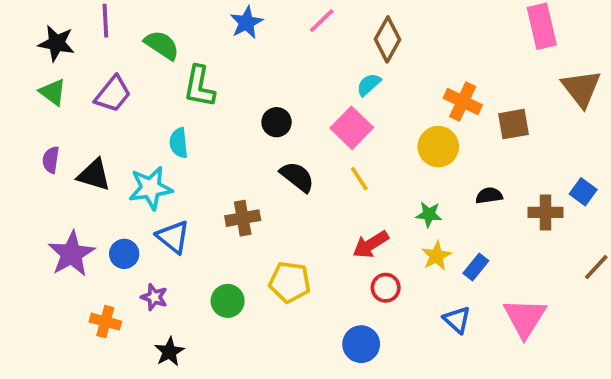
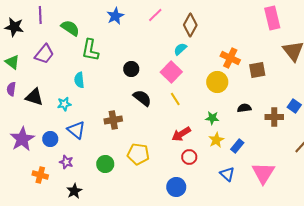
green triangle: (53, 92) -> (12, 62), moved
cyan star: (150, 188) -> (64, 104), size x0.6

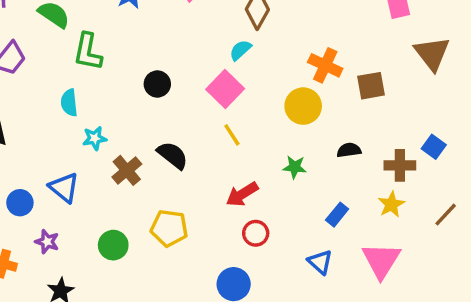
black semicircle: (142, 98) -> (173, 155), moved
cyan star: (64, 104) -> (95, 138), moved
brown cross: (113, 120) -> (127, 170), turned -30
yellow star: (216, 140) -> (391, 204), moved

